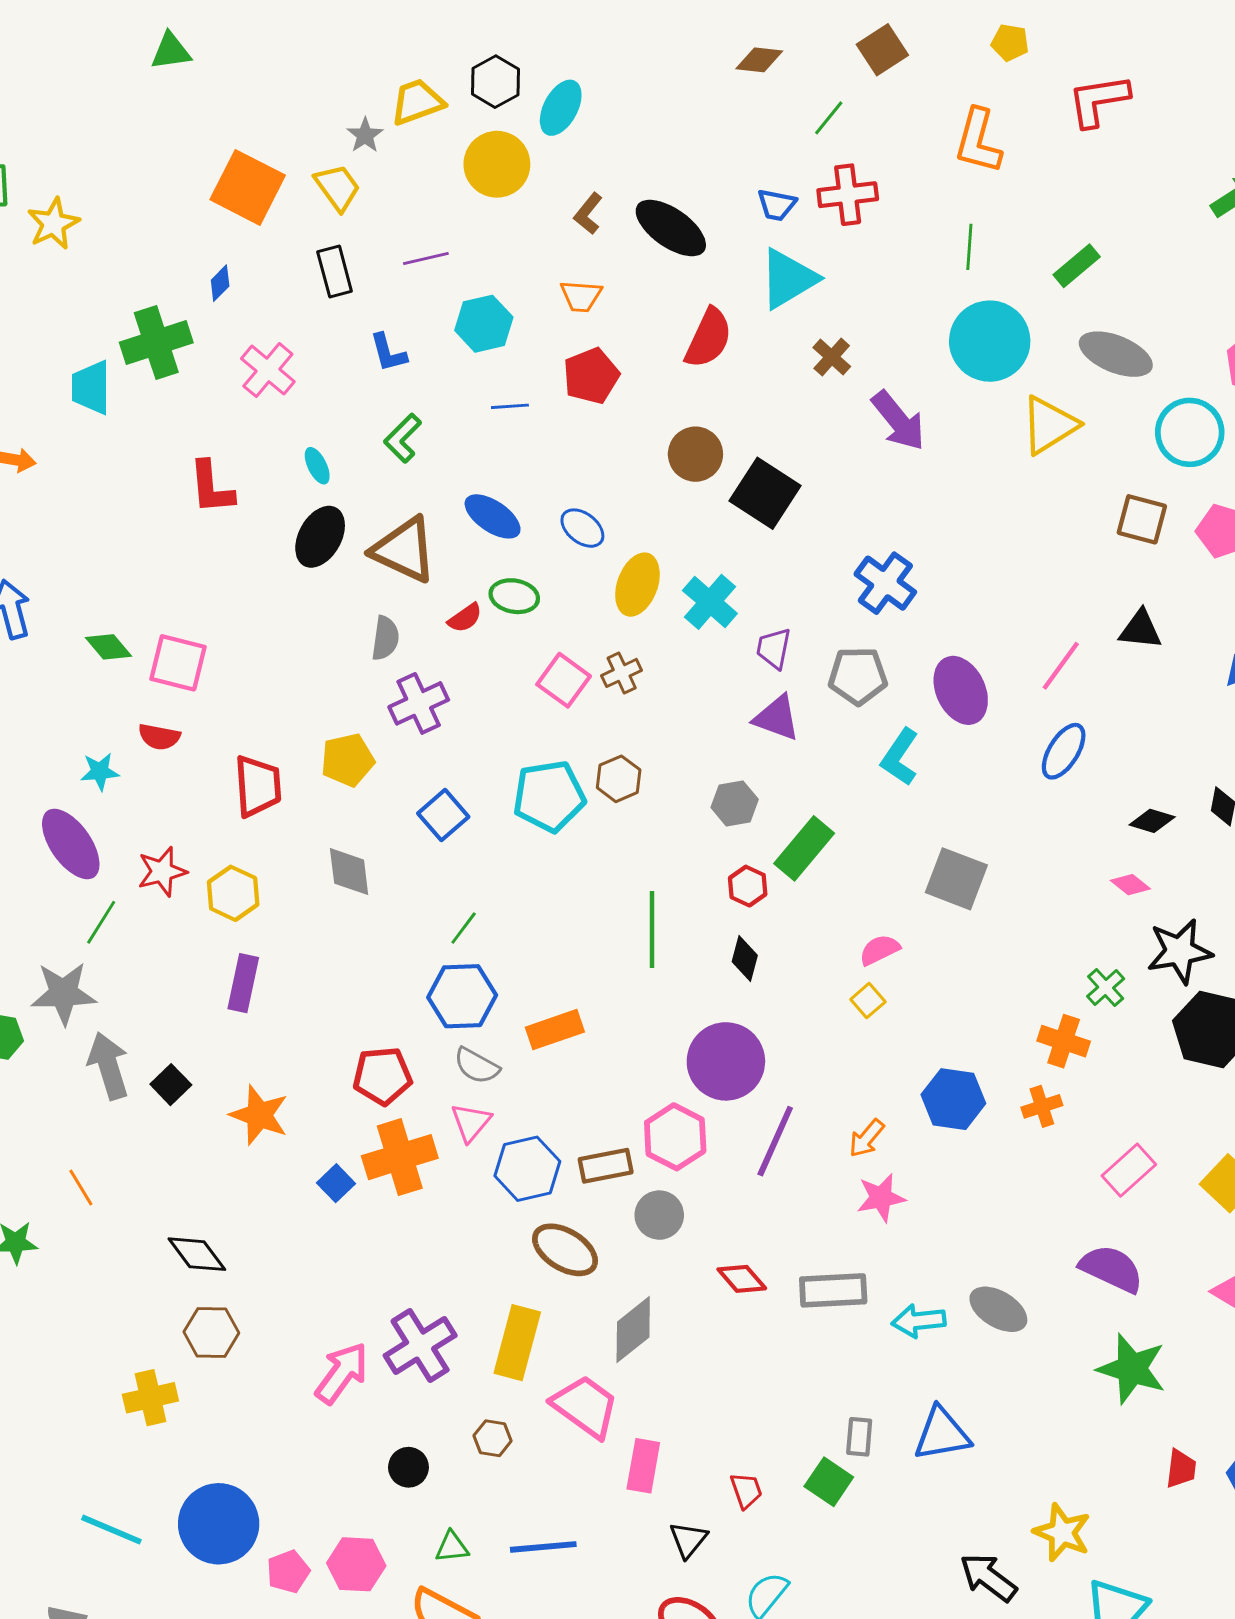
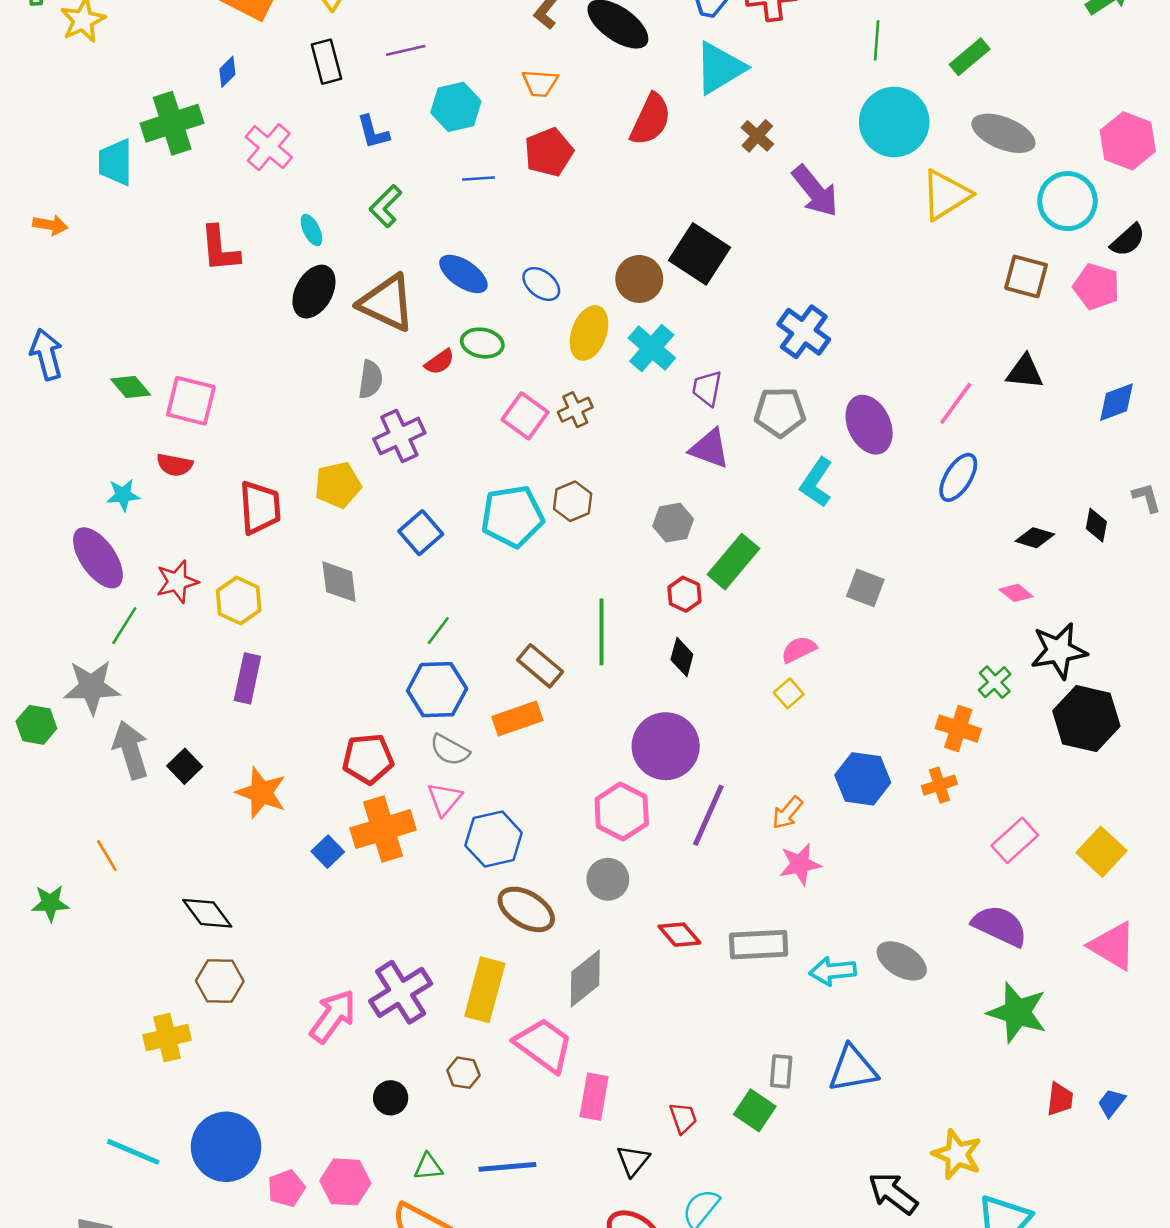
brown circle: (695, 454) -> (639, 279), moved
gray square: (956, 879) -> (865, 588), size x0.7
brown rectangle: (606, 1166) -> (540, 666), moved, turned 51

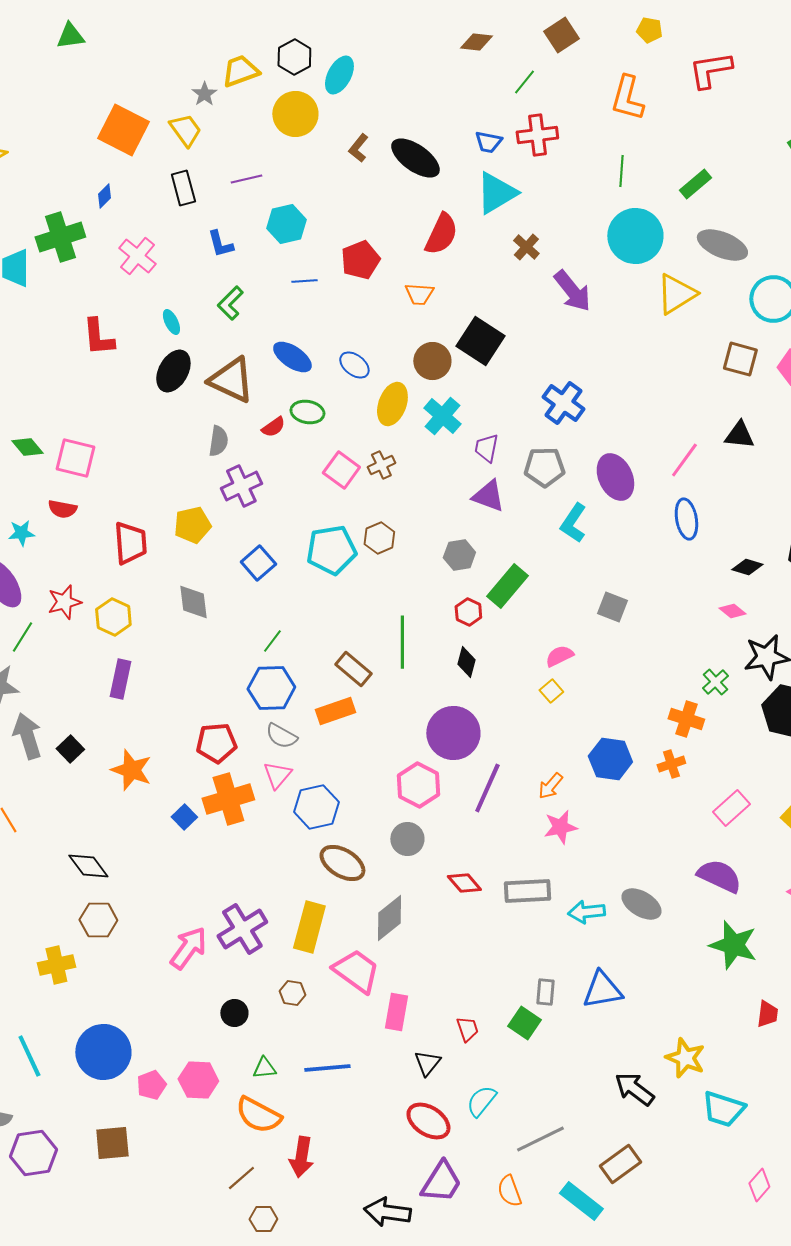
orange trapezoid: (540, 83) -> (419, 294), moved
blue ellipse: (958, 477) -> (686, 519), turned -42
cyan line: (133, 1152) -> (29, 1056), turned 42

